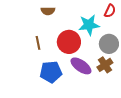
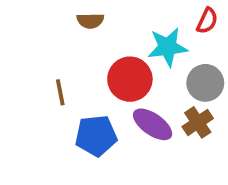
brown line: (38, 43) -> (60, 92), moved

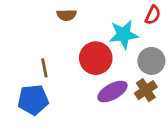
purple ellipse: (153, 124) -> (112, 92), turned -64
blue pentagon: (96, 136) -> (33, 100), moved

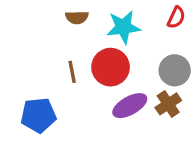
cyan star: (124, 34) -> (123, 27), moved
brown line: (44, 68) -> (72, 72), moved

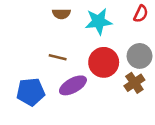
red circle: (111, 67) -> (104, 62), moved
brown line: (72, 72) -> (58, 57), turned -66
purple ellipse: (130, 106) -> (73, 85), moved

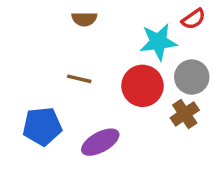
red semicircle: (141, 14) -> (193, 19), turned 30
cyan star: (99, 21) -> (158, 42), moved
purple ellipse: (73, 85) -> (100, 142), moved

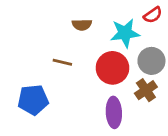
brown semicircle: (84, 19) -> (82, 25), moved
purple ellipse: (100, 142) -> (114, 112), moved, turned -64

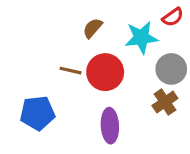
brown semicircle: (82, 25) -> (93, 28), turned 132
red circle: (112, 68) -> (105, 72), moved
purple ellipse: (114, 112) -> (110, 126), moved

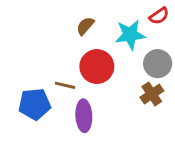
brown line: (71, 71) -> (65, 85), moved
purple ellipse: (110, 126) -> (84, 116), moved

